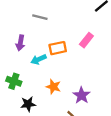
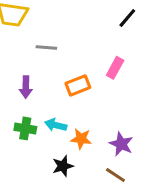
cyan arrow: (39, 59) -> (56, 125), moved, turned 48
green cross: (14, 81) -> (25, 128), moved
black star: (28, 104) -> (63, 166), moved

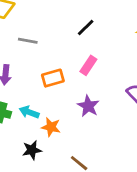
black line: (127, 18) -> (86, 27), moved
purple star: (121, 144) -> (88, 106), moved

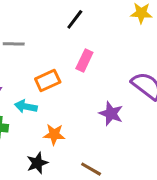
purple star: (88, 106) -> (111, 114), moved
cyan arrow: (29, 112) -> (26, 107), moved

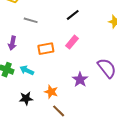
cyan arrow: (26, 107) -> (27, 70), moved
orange star: (54, 134) -> (51, 92), moved

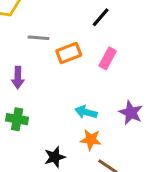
orange rectangle: (46, 49) -> (69, 53), moved
cyan arrow: (27, 70) -> (86, 112), moved

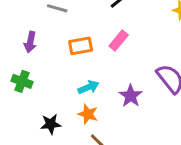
orange rectangle: (69, 53) -> (81, 46), moved
cyan arrow: (86, 112) -> (88, 87), turned 132

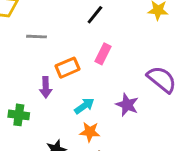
purple arrow: (30, 42) -> (46, 87), moved

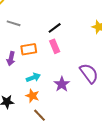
black line: (95, 15) -> (55, 28), moved
pink rectangle: (103, 54) -> (55, 46), turned -64

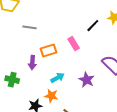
black line: (55, 28) -> (93, 26), moved
orange star: (32, 96) -> (51, 96), moved

